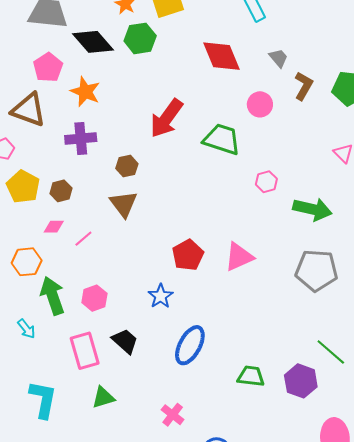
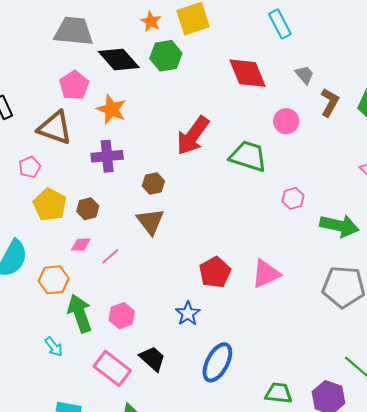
pink rectangle: (85, 351) -> (112, 368), turned -36

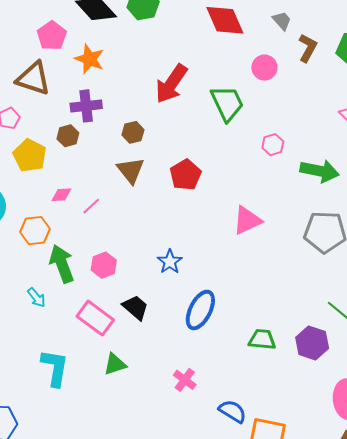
green trapezoid: (248, 156) -> (227, 103), turned 48
brown hexagon: (88, 209) -> (68, 136), moved
red pentagon: (215, 272) -> (186, 175), moved

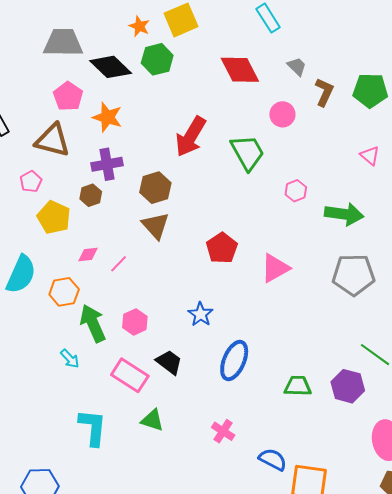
brown hexagon: (133, 132) -> (155, 188), size x1.4
red pentagon: (186, 175) -> (222, 248), moved
green triangle: (115, 364) -> (152, 420), turned 40

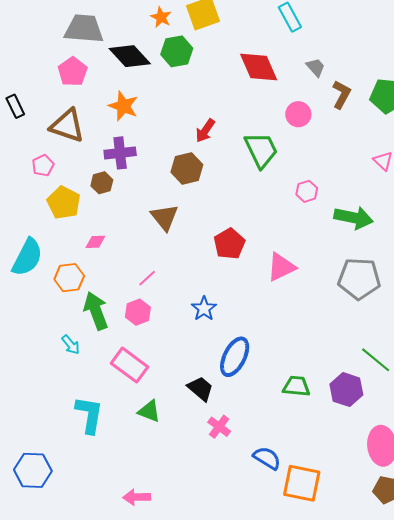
pink pentagon: (68, 96) -> (73, 72), moved
red arrow: (191, 137) -> (205, 131), size x0.6
brown hexagon: (155, 188) -> (187, 168), moved
pink line: (119, 264) -> (147, 278), moved
black trapezoid: (169, 362) -> (200, 389), moved

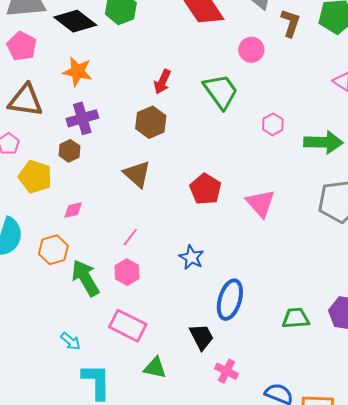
pink triangle: (281, 267) -> (261, 203), turned -36
cyan arrow: (71, 345) -> (71, 341), moved
black trapezoid: (200, 389) -> (202, 337), turned 32

